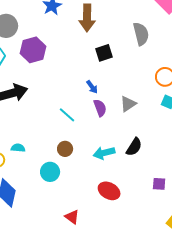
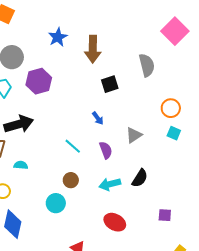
purple semicircle: (100, 108) -> (106, 150), moved
cyan semicircle: (18, 148) -> (21, 165), moved

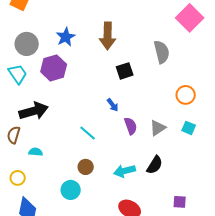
blue star: (58, 37) -> (66, 37), moved
cyan square: (174, 133) -> (189, 128), moved
gray triangle: (134, 135) -> (158, 128), moved
purple semicircle: (106, 150) -> (131, 126), moved

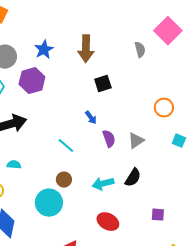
gray semicircle: (162, 52) -> (140, 50), moved, size x0.7
cyan square: (189, 128) -> (179, 141), moved
cyan circle: (71, 190) -> (49, 203), size x1.4

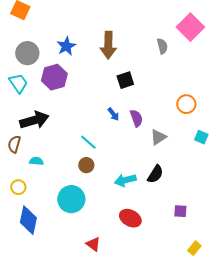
purple semicircle: (109, 139) -> (136, 118), moved
brown circle: (64, 180) -> (86, 165), moved

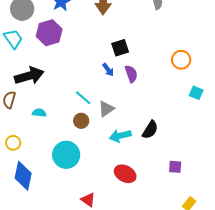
black square: (125, 80) -> (120, 48), moved
gray triangle: (158, 137) -> (106, 109), moved
cyan semicircle: (36, 161) -> (39, 113), moved

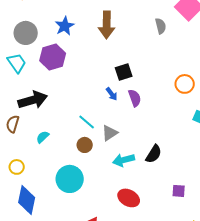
cyan semicircle: (39, 113) -> (43, 137), turned -48

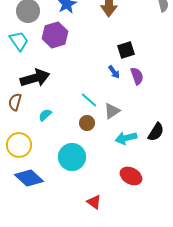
yellow circle: (17, 167) -> (19, 145), size x1.6
blue diamond: (27, 200) -> (29, 178), turned -60

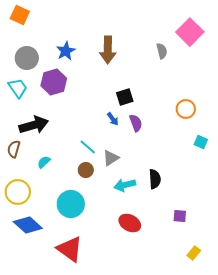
black semicircle: (156, 132) -> (155, 179), turned -36
red triangle: (94, 202) -> (70, 249), moved, size x1.8

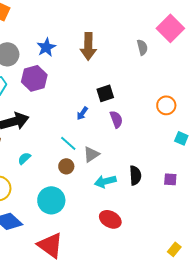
blue arrow: (113, 119) -> (82, 113), moved, turned 72
purple square: (180, 216) -> (170, 179), moved

